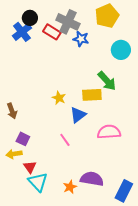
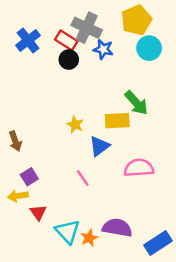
black circle: (30, 18) -> (69, 60), moved
cyan circle: (121, 50) -> (149, 48), moved
purple square: (23, 139) -> (29, 177), turned 32
cyan triangle: (38, 182) -> (68, 232), moved
blue rectangle: (124, 191) -> (158, 243), turned 30

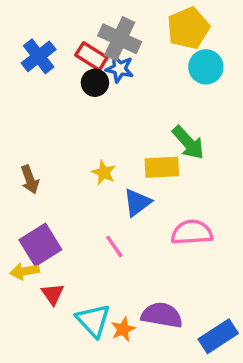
blue star: (103, 49) -> (120, 69), moved
brown arrow: (15, 141) -> (30, 180), moved
purple square: (29, 177) -> (40, 245), size x1.6

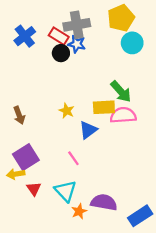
gray cross: (120, 39) -> (77, 25), turned -35
pink semicircle: (192, 232) -> (123, 115), moved
cyan triangle: (93, 320) -> (65, 191), moved

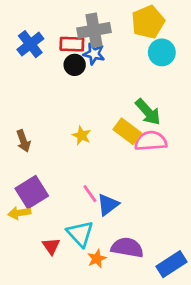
red rectangle: (59, 36) -> (72, 44), turned -30
yellow rectangle: (104, 107) -> (127, 131), turned 40
blue triangle: (88, 130) -> (108, 205), moved
red triangle: (34, 189) -> (51, 246), moved

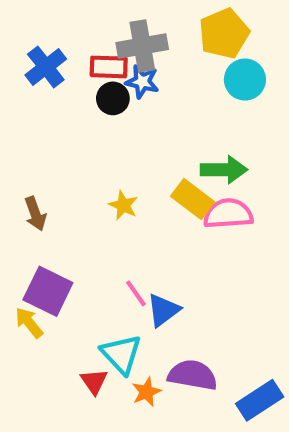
green arrow: (148, 112) -> (224, 170), turned -48
purple square: (32, 192) -> (48, 291), turned -32
yellow arrow: (19, 213) -> (29, 323), turned 60
red triangle: (51, 246) -> (94, 381), moved

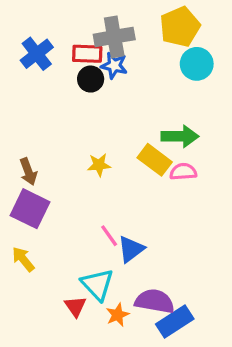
yellow star: (123, 205) -> (99, 165), turned -30
pink semicircle: (228, 214) -> (183, 172), size x0.7
purple square: (48, 291) -> (30, 209), moved
blue rectangle: (260, 400) -> (175, 322), moved

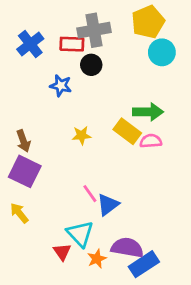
blue star: (114, 66) -> (61, 86), moved
black circle: (91, 79) -> (91, 65), moved

